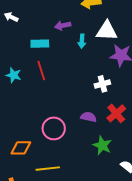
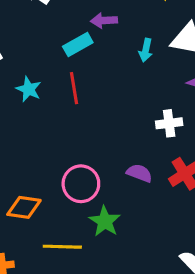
purple arrow: (63, 26) -> (104, 21), moved
cyan rectangle: (40, 44) -> (78, 44), turned -36
green star: (102, 145) -> (105, 221), moved

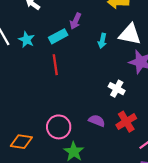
purple arrow: (104, 21) -> (75, 21), turned -63
cyan star: (29, 89) -> (26, 40), moved
white cross: (169, 123) -> (117, 89), turned 35

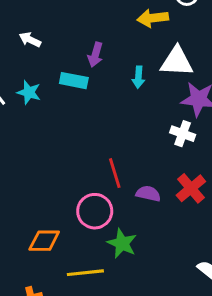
cyan rectangle: (58, 36) -> (74, 81), turned 48
red line: (55, 65) -> (115, 173), moved
white cross: (117, 89) -> (183, 134), moved

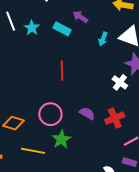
purple arrow: (95, 55) -> (80, 17), turned 91
red line: (115, 173) -> (62, 71), moved

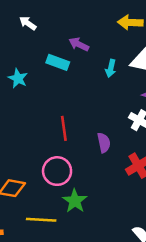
cyan star: (32, 28) -> (18, 78), moved
red line: (62, 71) -> (64, 128), moved
purple semicircle: (87, 113) -> (104, 143), moved, turned 56

